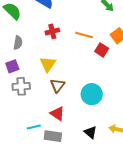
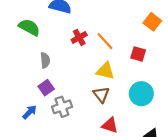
orange line: (84, 35) -> (105, 41), moved, turned 48
red square: (102, 50) -> (138, 54), moved
yellow triangle: (48, 64) -> (105, 71), moved, turned -36

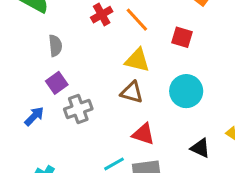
brown triangle: (101, 95) -> (132, 92), turned -36

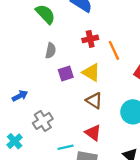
yellow triangle: (137, 60) -> (91, 73), moved
purple square: (57, 83) -> (66, 73), moved
gray cross: (78, 109) -> (43, 121), moved, turned -30

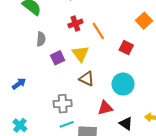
yellow triangle: (91, 73) -> (80, 54), turned 30
gray cross: (43, 121) -> (63, 104), moved, turned 36
red triangle: (93, 133) -> (105, 108), moved, turned -42

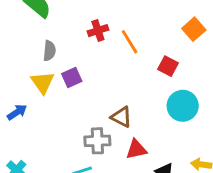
yellow triangle: (80, 54) -> (43, 82), moved
brown triangle: (87, 79) -> (121, 117), moved
cyan circle: (123, 84) -> (183, 106), moved
gray cross: (63, 104) -> (97, 141), moved

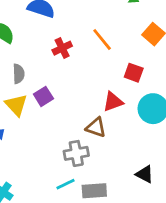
orange line: (130, 42) -> (102, 40), moved
red triangle: (136, 149) -> (113, 102), moved

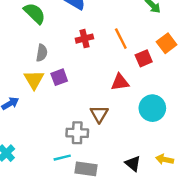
red square: (134, 73) -> (144, 58), moved, turned 35
red triangle: (113, 102) -> (120, 82), moved
brown triangle: (96, 127) -> (99, 114), turned 30

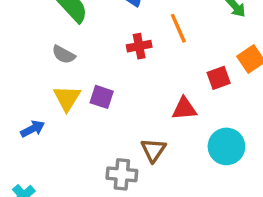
orange line: (121, 39) -> (178, 28), moved
gray semicircle: (42, 53) -> (64, 55), moved, turned 105
purple square: (59, 77) -> (102, 97), turned 35

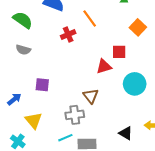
red square: (219, 78) -> (119, 52), moved, turned 32
purple square: (102, 97) -> (42, 85), moved
yellow triangle: (67, 98) -> (34, 120), moved

